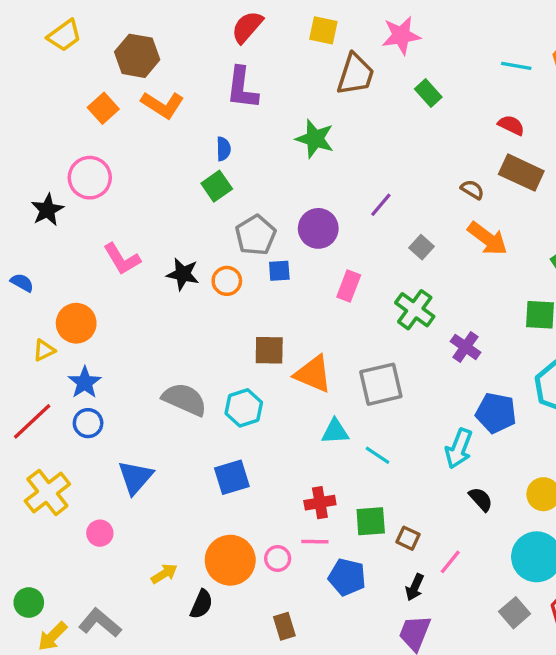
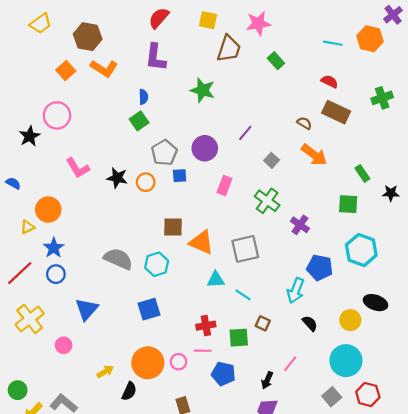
brown square: (408, 538) -> (263, 323), moved

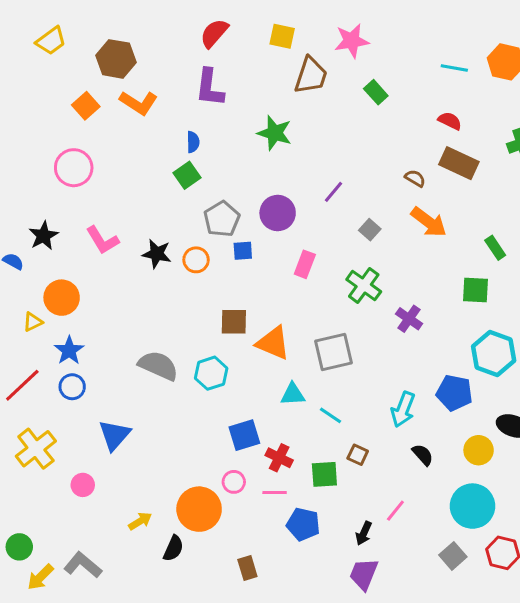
black star: (30, 136) -> (43, 236), moved
blue pentagon: (320, 268) -> (454, 393), moved
blue square: (149, 309) -> (244, 435), moved
red cross: (206, 326) -> (279, 458), turned 36
pink circle: (178, 362) -> (234, 482), moved

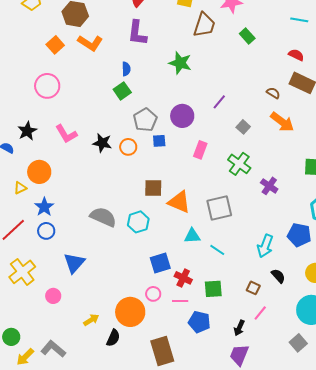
brown square: (358, 455) -> (253, 288), moved
brown rectangle: (247, 568) -> (162, 351), size x1.8

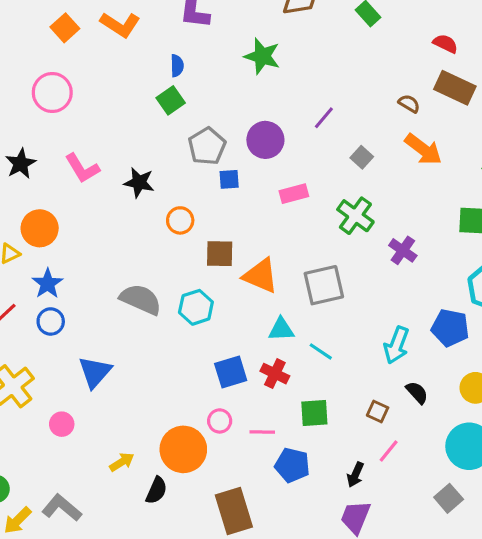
orange circle: (128, 147) -> (180, 220), moved
pink rectangle: (200, 150) -> (294, 194), turned 54
red cross: (183, 278) -> (275, 374), moved

